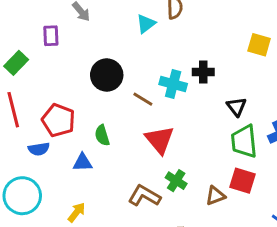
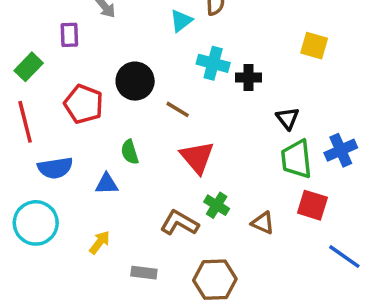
cyan cross: (173, 84) -> (213, 63), moved
red pentagon: (58, 120) -> (84, 104), moved
blue semicircle: (39, 149) -> (55, 168), size x1.4
red square: (242, 181) -> (312, 205), moved
brown triangle: (215, 196) -> (263, 223), turned 45

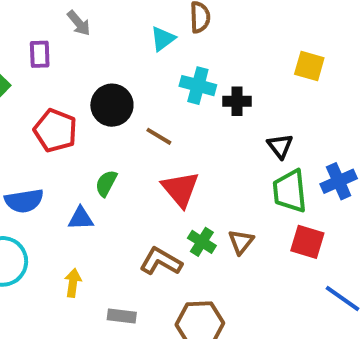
green semicircle: (130, 152) -> (106, 183), turned 45
brown triangle: (263, 223) -> (241, 242), moved, turned 45
yellow arrow: (100, 242) -> (73, 283), turned -30

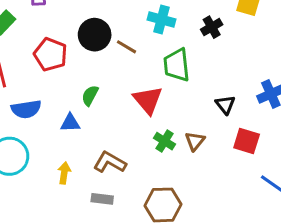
black cross: (237, 101) -> (212, 27), moved, turned -30
brown line: (159, 136) -> (126, 47), moved
black triangle: (280, 146) -> (225, 105), moved
green trapezoid: (290, 191) -> (177, 65), moved
brown L-shape: (161, 261) -> (110, 162), moved

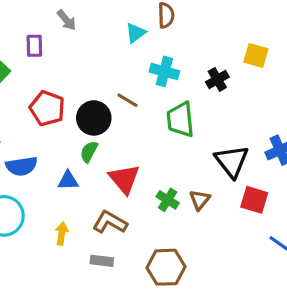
black circle: (95, 35) -> (94, 118), moved
red triangle: (148, 100) -> (124, 179), moved
black triangle: (225, 105) -> (232, 161), size x1.6

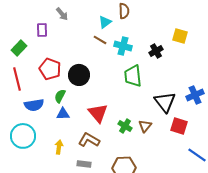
brown line: (127, 100) -> (100, 40), moved
green semicircle: (89, 152) -> (60, 96), moved

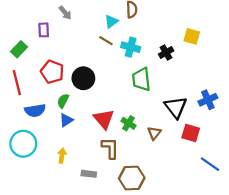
blue triangle: (63, 114) -> (66, 120), turned -32
green cross: (125, 126) -> (128, 123), moved
brown L-shape: (89, 140) -> (110, 148), moved, turned 60

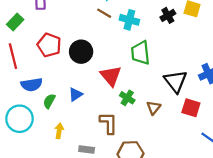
black cross: (166, 52) -> (168, 15), moved
green semicircle: (63, 101) -> (49, 101), moved
red triangle: (104, 119) -> (111, 76), moved
blue triangle: (66, 120) -> (76, 95), moved

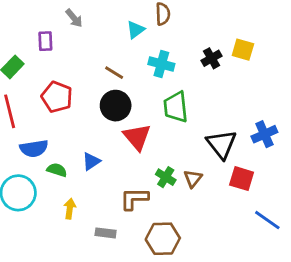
brown line: (104, 13) -> (114, 73), moved
black circle: (81, 52) -> (116, 106), moved
green cross: (127, 98) -> (166, 177), moved
green semicircle: (49, 101) -> (57, 170), turned 80
brown L-shape: (109, 123) -> (134, 199), turned -90

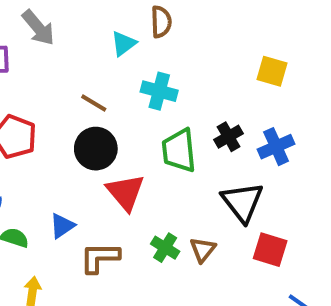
gray arrow: (74, 18) -> (38, 28), size x1.4
black cross: (211, 58) -> (229, 137), moved
blue cross: (264, 134) -> (276, 147), moved
brown L-shape: (134, 199) -> (100, 258), moved

